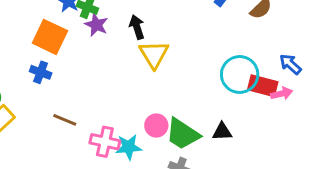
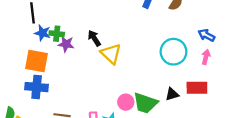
blue cross: (41, 72) -> (37, 87), size x1.5
red rectangle: (263, 86) -> (197, 88), moved
pink arrow: (282, 94) -> (206, 57), turned -48

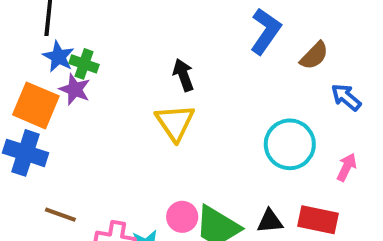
blue arrow: (206, 35) -> (346, 97), moved
black arrow: (94, 38) -> (183, 75), moved
purple star: (66, 44) -> (75, 89), moved

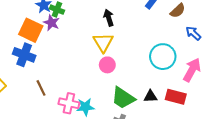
pink arrow: (347, 167) -> (192, 70), size x1.6
brown line: (60, 215) -> (41, 88), turned 42
pink circle: (182, 217) -> (107, 65), moved

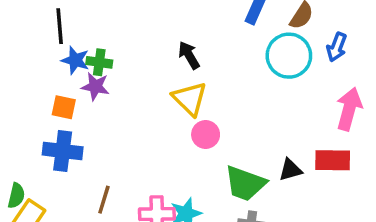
orange square: (31, 30) -> (64, 107), size x0.6
blue arrow: (193, 33) -> (337, 47), turned -98
cyan circle: (163, 57) -> (289, 56), moved
brown line: (41, 88) -> (104, 200), turned 56

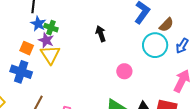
yellow triangle: (190, 99) -> (50, 55), moved
pink circle: (206, 135) -> (124, 71), moved

